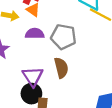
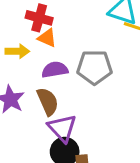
brown semicircle: (61, 68) -> (48, 101), moved

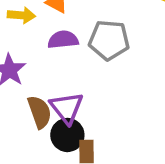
brown semicircle: (48, 101) -> (39, 112), moved

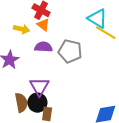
brown semicircle: (39, 112) -> (21, 103), moved

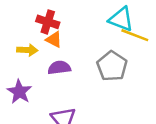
gray pentagon: (70, 51) -> (112, 66), moved, turned 30

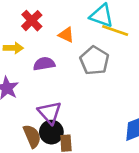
red cross: (48, 22) -> (32, 21), turned 30
orange triangle: (54, 40) -> (66, 35), moved

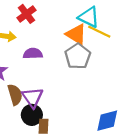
orange triangle: (66, 35) -> (76, 34), moved, size x1.5
brown semicircle: (32, 136) -> (15, 95), moved

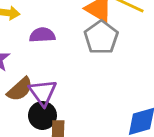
brown semicircle: (15, 95) -> (20, 89), turned 65

